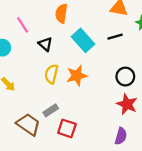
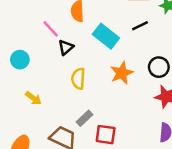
pink line: (23, 25) -> (51, 29), moved
black triangle: (45, 44) -> (66, 47), turned 48
orange star: (77, 76) -> (122, 73), moved

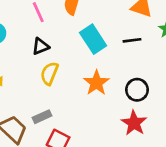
black triangle: (66, 47) -> (41, 46), moved
orange star: (122, 73) -> (96, 83), turned -30

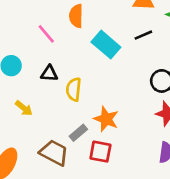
black triangle: (41, 46) -> (49, 73), moved, turned 42
orange star: (96, 83) -> (106, 119), moved

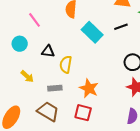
pink line: (46, 34) -> (35, 20), moved
gray rectangle: (78, 133) -> (55, 88), moved, turned 32

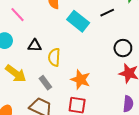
yellow arrow: (27, 76) -> (16, 73), size x1.5
gray rectangle: (55, 88) -> (45, 83), turned 64

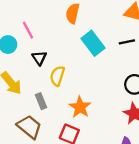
pink line: (17, 15) -> (28, 30), moved
black triangle: (35, 46) -> (39, 58), turned 40

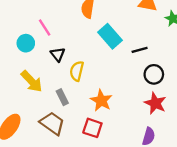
black line: (127, 42) -> (140, 50), moved

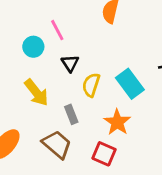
cyan rectangle: (110, 36) -> (130, 84), moved

